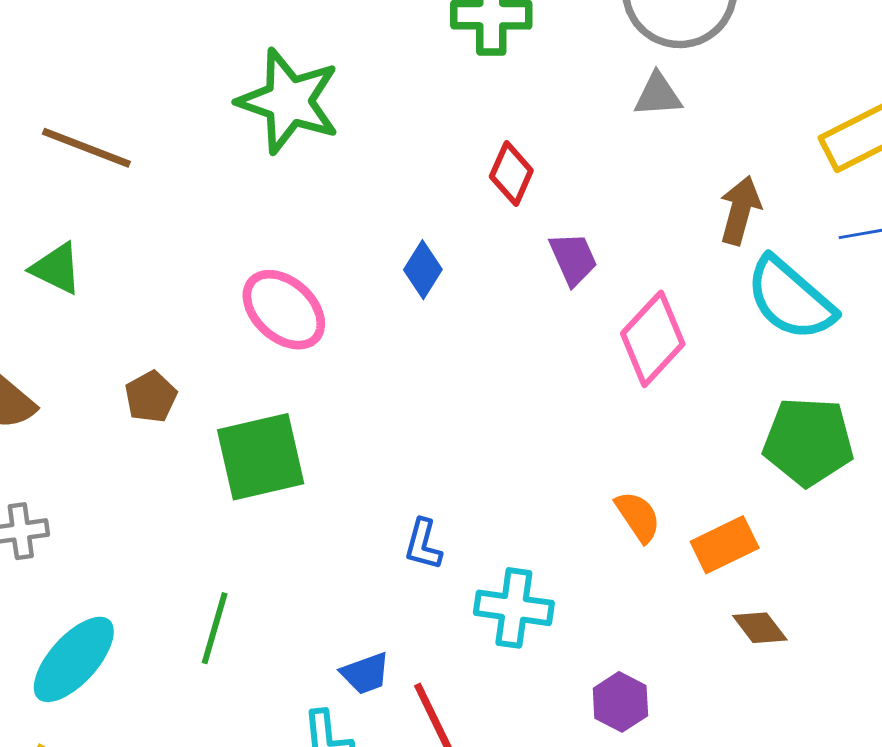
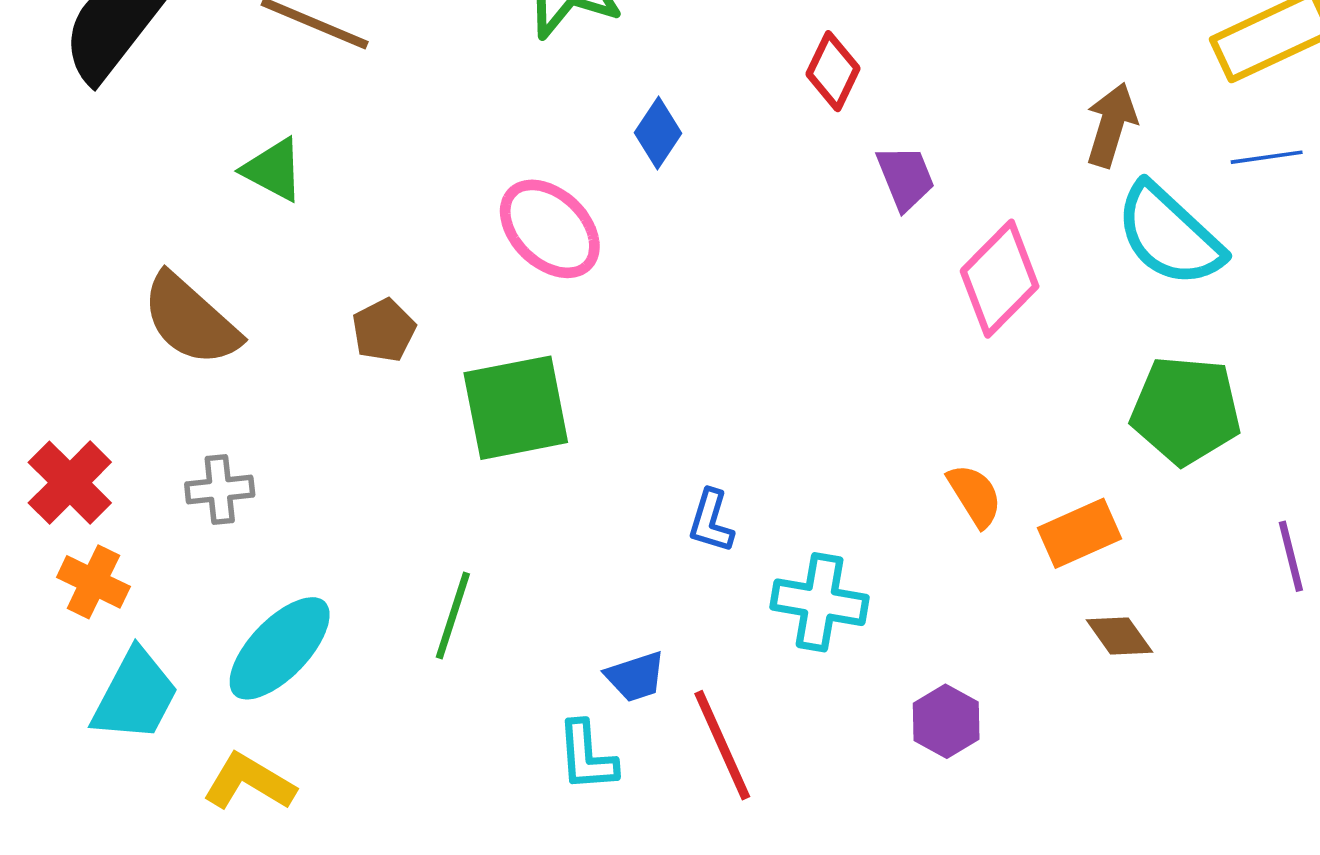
blue diamond: (423, 270) -> (658, 133), moved

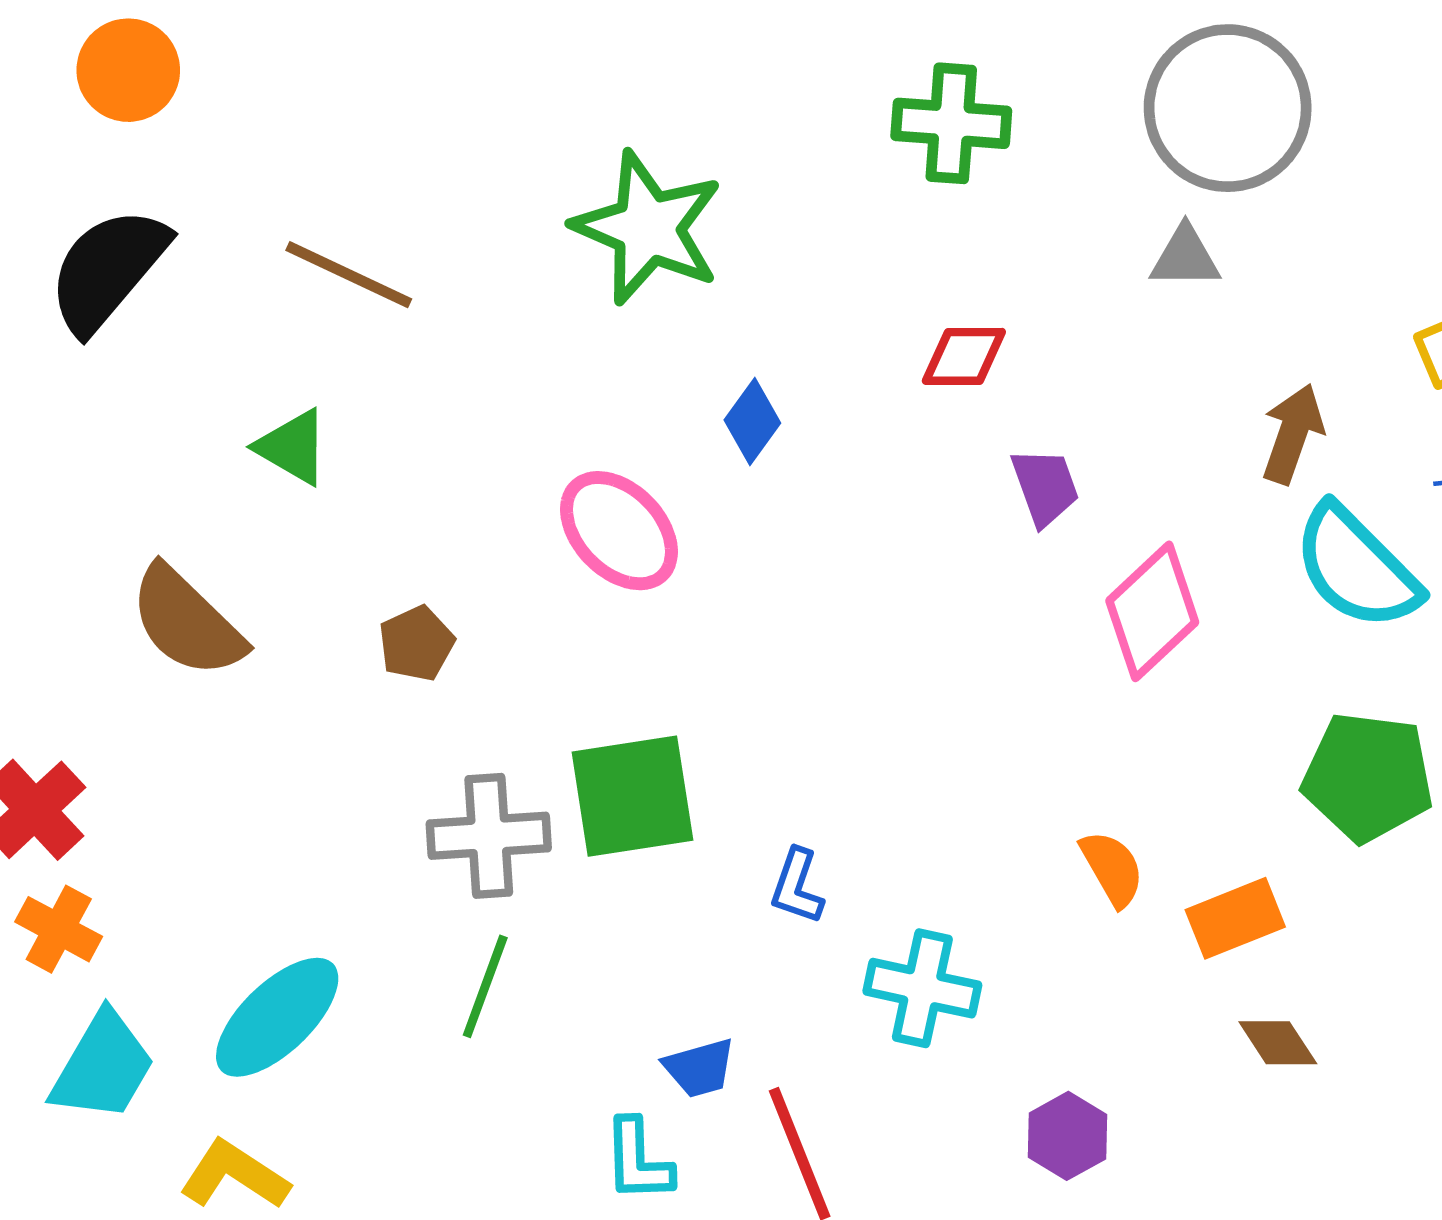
red diamond: (833, 71) -> (964, 356), turned 62
green square: (516, 408) -> (632, 796), moved
gray cross: (220, 490) -> (489, 836), moved, size x1.5

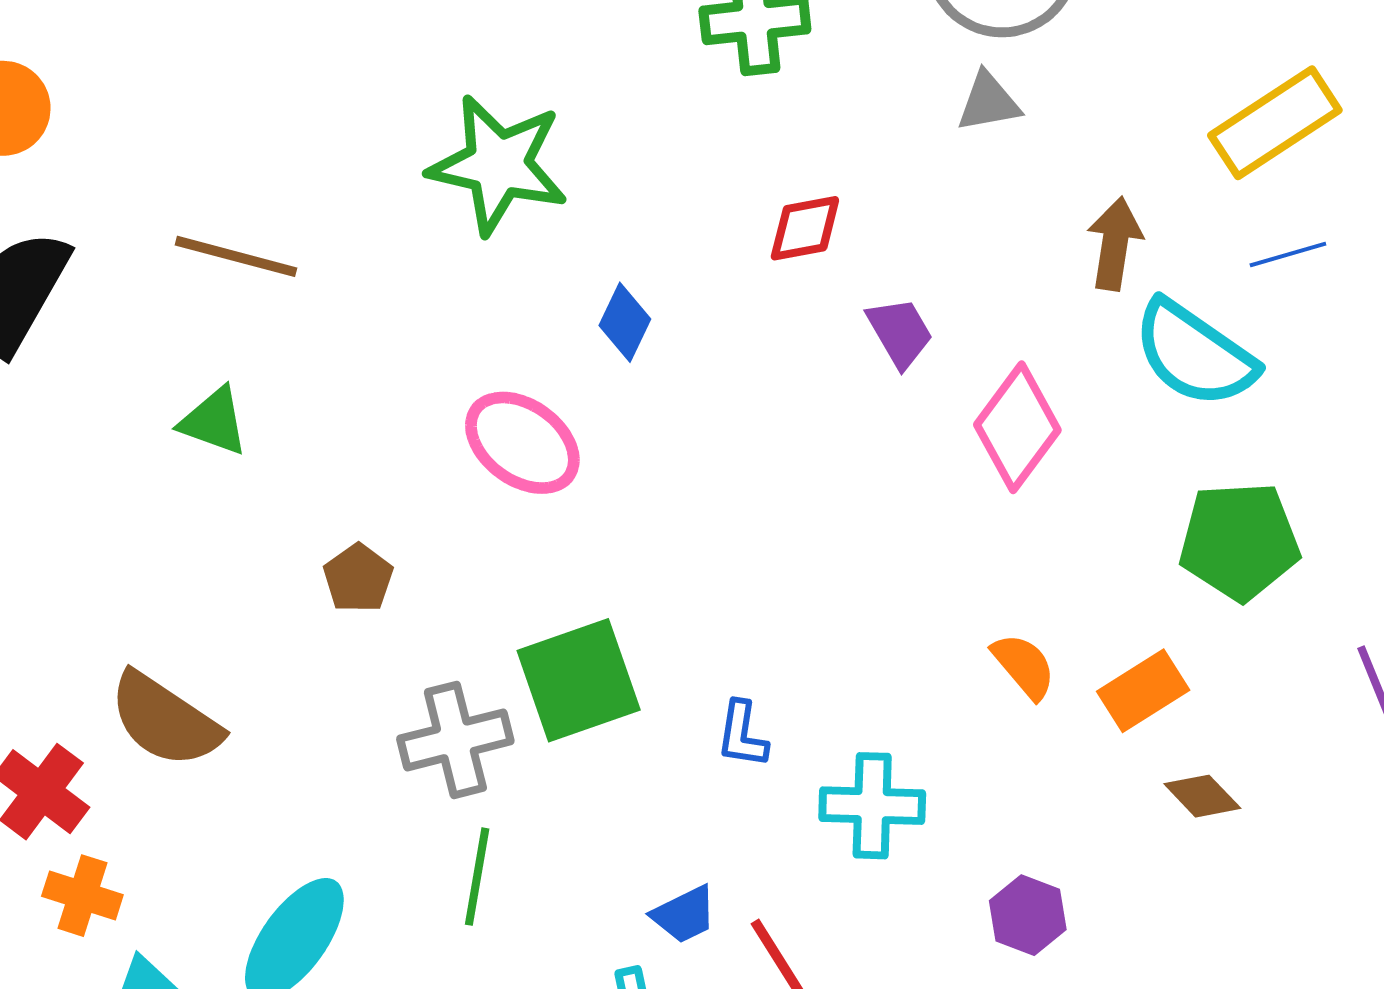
brown semicircle: (187, 622) -> (165, 720), moved

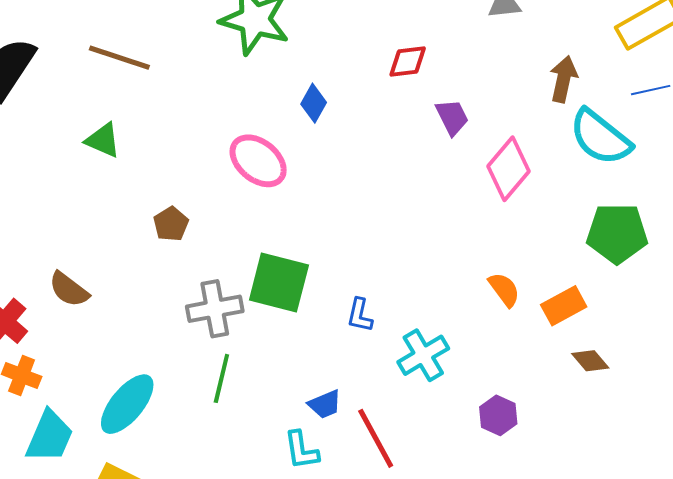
green square: (579, 680) -> (279, 283), turned 30
brown semicircle: (165, 720) -> (69, 289), size x0.7
cyan cross: (872, 806) -> (423, 355), turned -36

